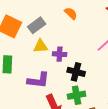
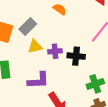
black cross: (76, 72) -> (76, 56), moved
green cross: (77, 95) -> (95, 84), moved

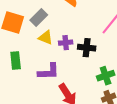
yellow triangle: (35, 46) -> (46, 38), turned 35

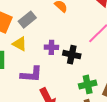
yellow triangle: (46, 38) -> (20, 44), moved

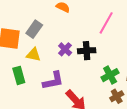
purple cross: (51, 47) -> (65, 49), turned -32

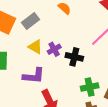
yellow triangle: (34, 55) -> (35, 47), moved

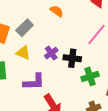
yellow triangle: (35, 47) -> (23, 53), moved
green cross: (90, 87) -> (90, 76), moved

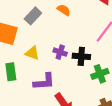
gray rectangle: (25, 28) -> (33, 16), moved
purple cross: (51, 53) -> (60, 52), turned -32

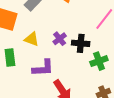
purple cross: (60, 52) -> (60, 39), turned 32

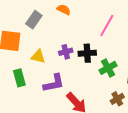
purple cross: (60, 39) -> (66, 52), turned 32

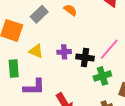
pink line: (107, 26) -> (109, 49), moved
purple L-shape: (54, 83) -> (34, 87), moved

